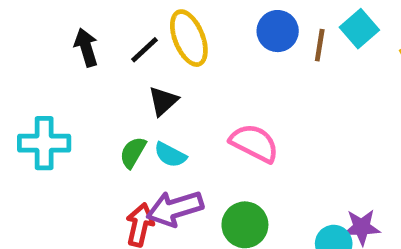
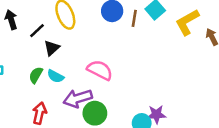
black line: (145, 50) -> (37, 31), moved
purple arrow: (175, 208) -> (78, 98), moved

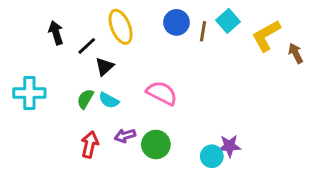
purple arrow: (78, 98) -> (125, 136), moved, size x0.6

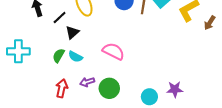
brown arrow: (296, 53) -> (210, 23), turned -120
purple star: (229, 146) -> (175, 89), moved

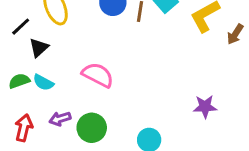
green semicircle: (59, 56) -> (19, 81), turned 40
purple star: (175, 89) -> (205, 107), moved

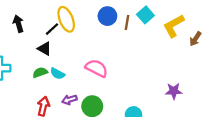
black line: (21, 27) -> (52, 29), moved
black triangle: (39, 48) -> (44, 49), moved, turned -48

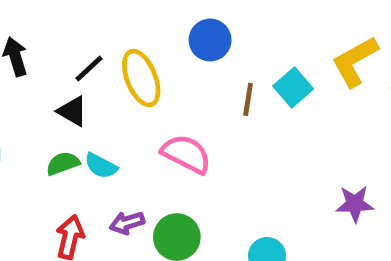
cyan square: (145, 15) -> (293, 87), moved
yellow ellipse: (66, 19) -> (141, 78), moved
brown line: (127, 23) -> (248, 99), moved

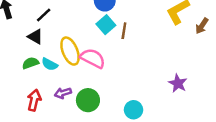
yellow ellipse: (141, 78) -> (70, 51), moved
cyan square: (293, 87) -> (106, 25), moved
purple star: (355, 204) -> (178, 83), turned 30

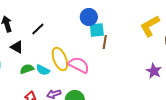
cyan square: (106, 25) -> (97, 30), moved, turned 35
black triangle: (35, 37) -> (17, 47), moved
purple star: (178, 83) -> (154, 71), moved

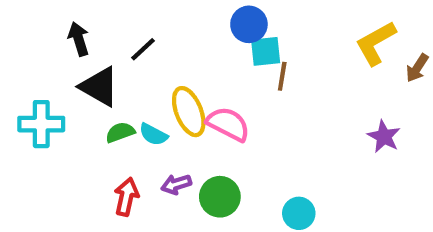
black triangle: (17, 47) -> (99, 87), size x1.5

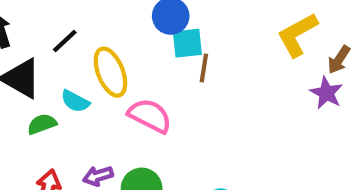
yellow ellipse: (189, 112) -> (110, 72), moved
cyan semicircle: (153, 134) -> (75, 101), moved
purple star: (384, 136) -> (326, 93), moved

